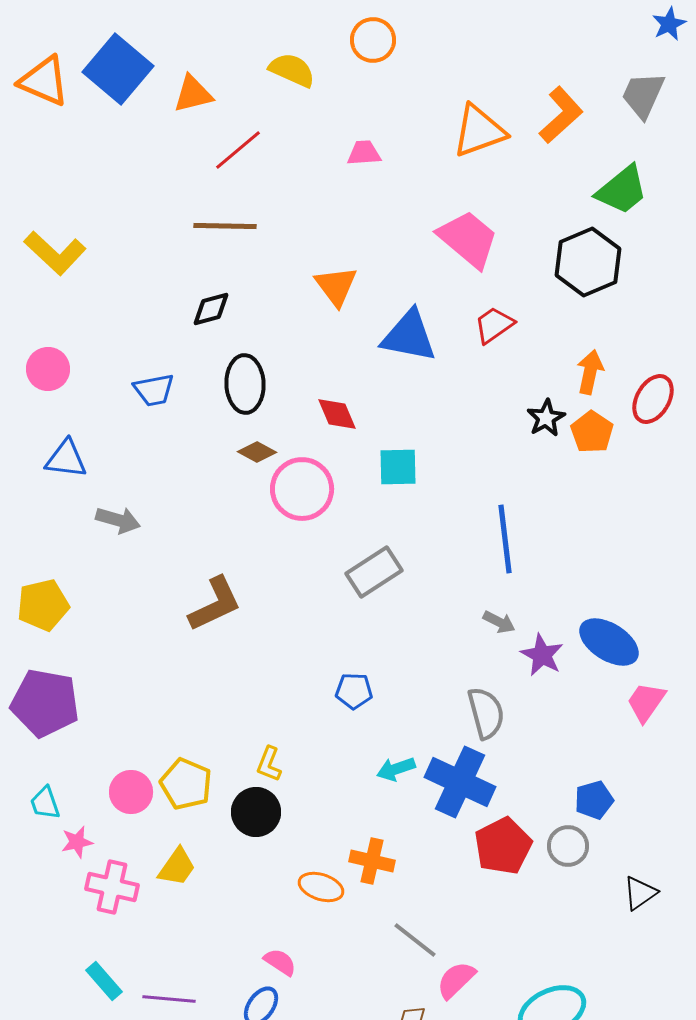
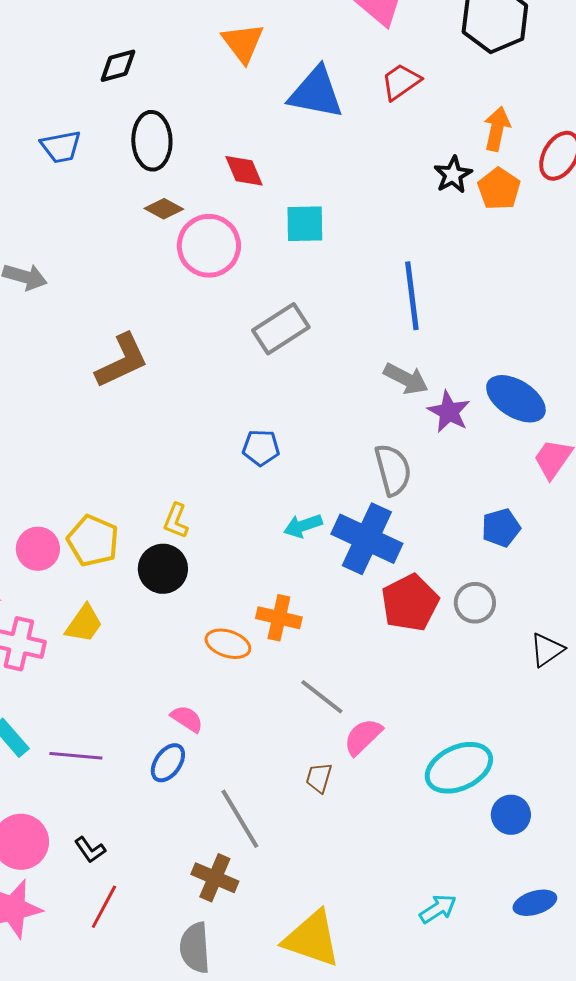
gray arrow: (499, 622) -> (406, 379), size x1.4
blue pentagon: (594, 800) -> (501, 528), moved

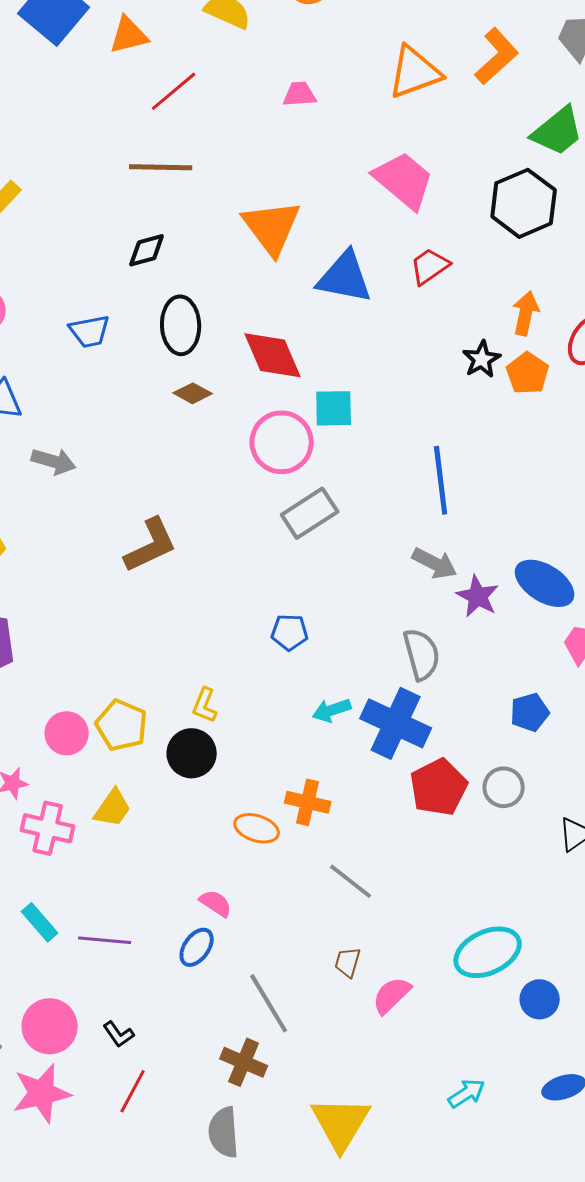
orange triangle: (243, 43) -> (272, 227), size x1.4
red diamond: (244, 171) -> (273, 355), size x1.5
pink circle: (209, 246) -> (282, 442), moved
pink semicircle: (363, 737) -> (392, 995), moved
yellow triangle: (312, 939) -> (341, 1123), turned 42

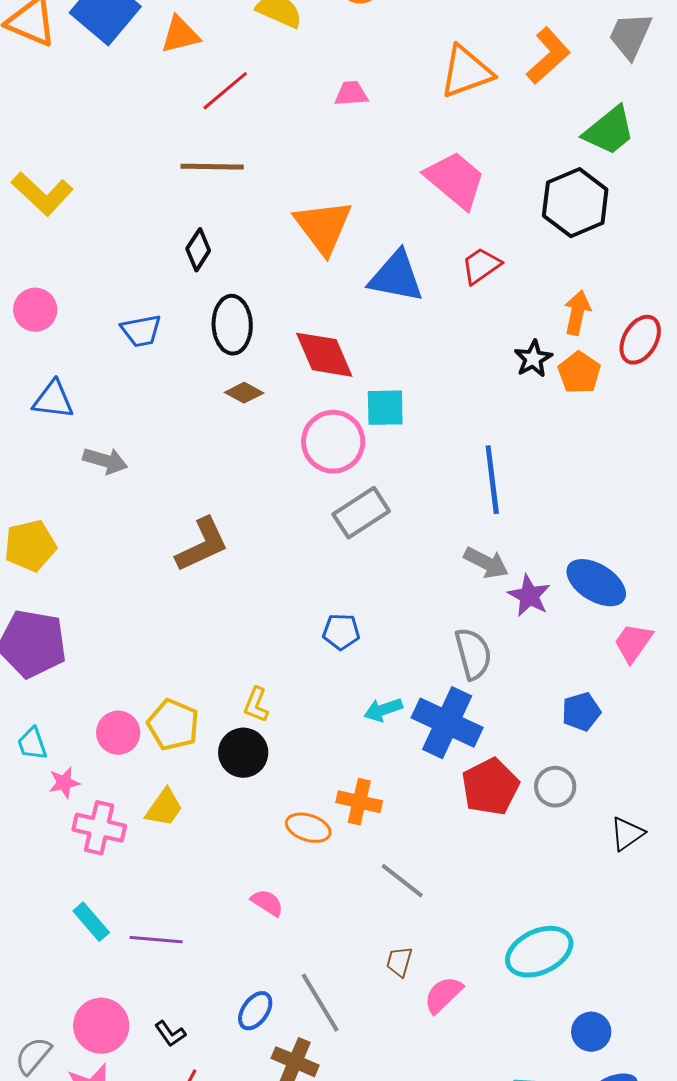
black diamond: (147, 250) -> (198, 250), turned -42
blue ellipse: (197, 947) -> (255, 1011), moved
blue circle: (540, 999) -> (591, 1032), moved

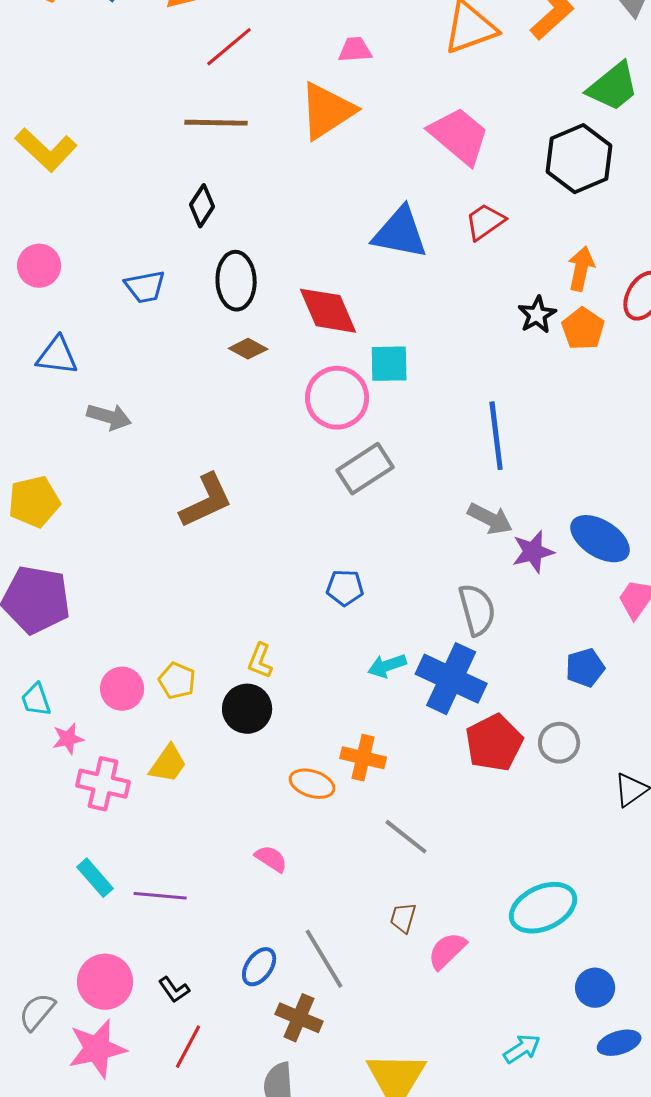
orange triangle: (323, 227) -> (327, 111), moved, turned 34
purple star: (529, 596) -> (533, 552), turned 30
yellow pentagon: (173, 725) -> (177, 681), size x0.7

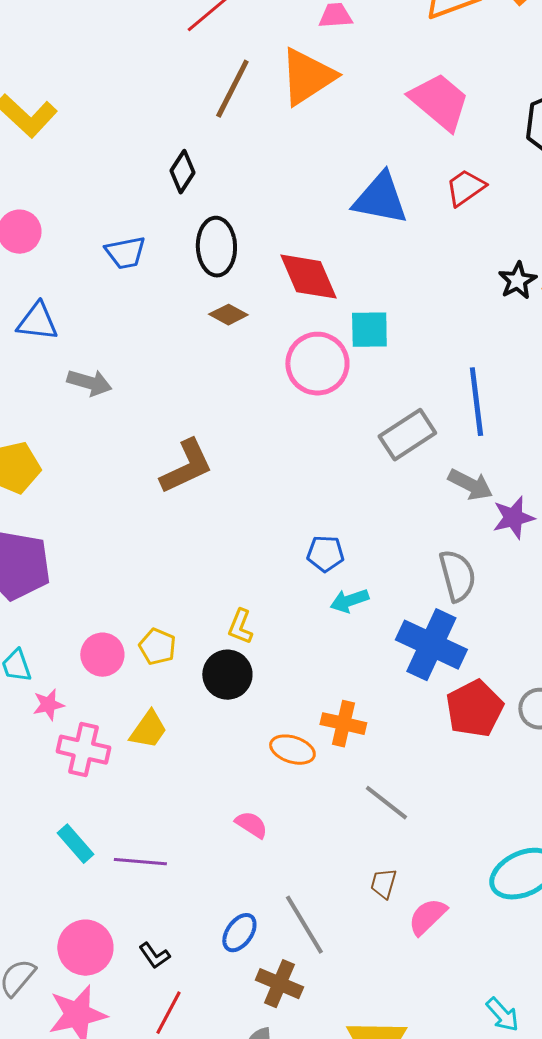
brown line: (216, 123) -> (232, 89), moved, turned -64
gray rectangle: (365, 469) -> (407, 435), moved
cyan arrow: (387, 666) -> (349, 601), moved
cyan arrow: (522, 1049) -> (502, 1015), turned 81

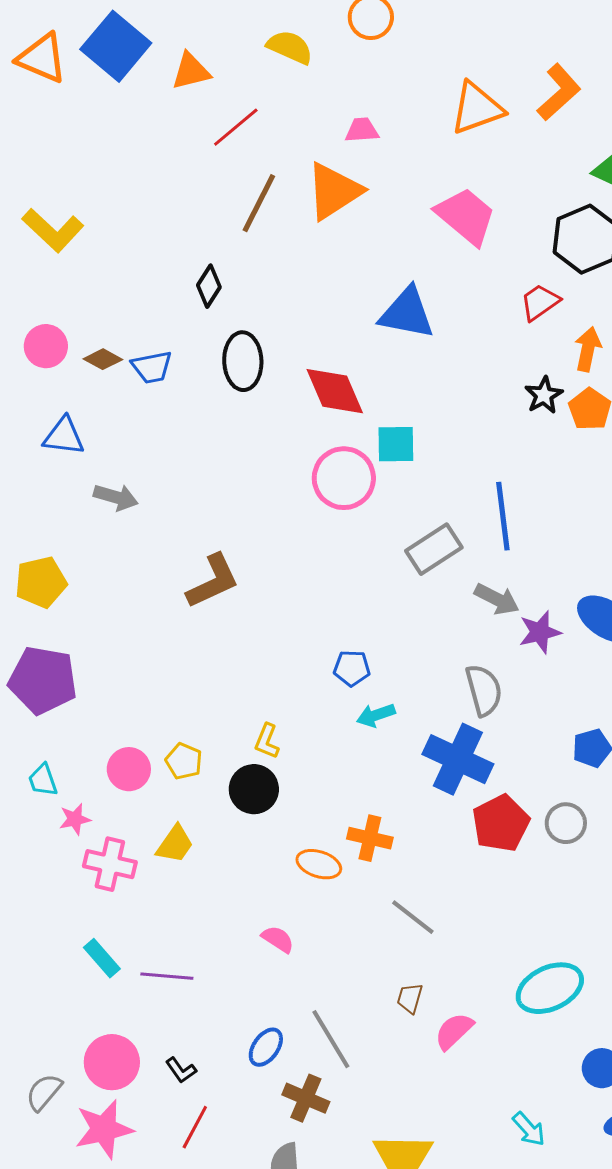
red trapezoid: (465, 188) -> (540, 302), moved
brown diamond: (228, 315) -> (103, 359), moved

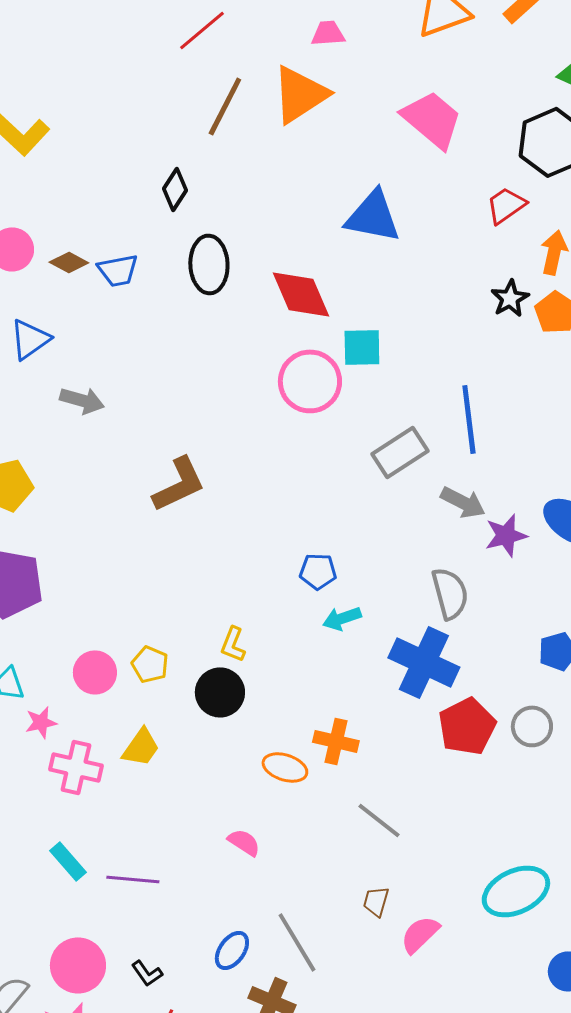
blue triangle: (64, 436) -> (30, 339), turned -42

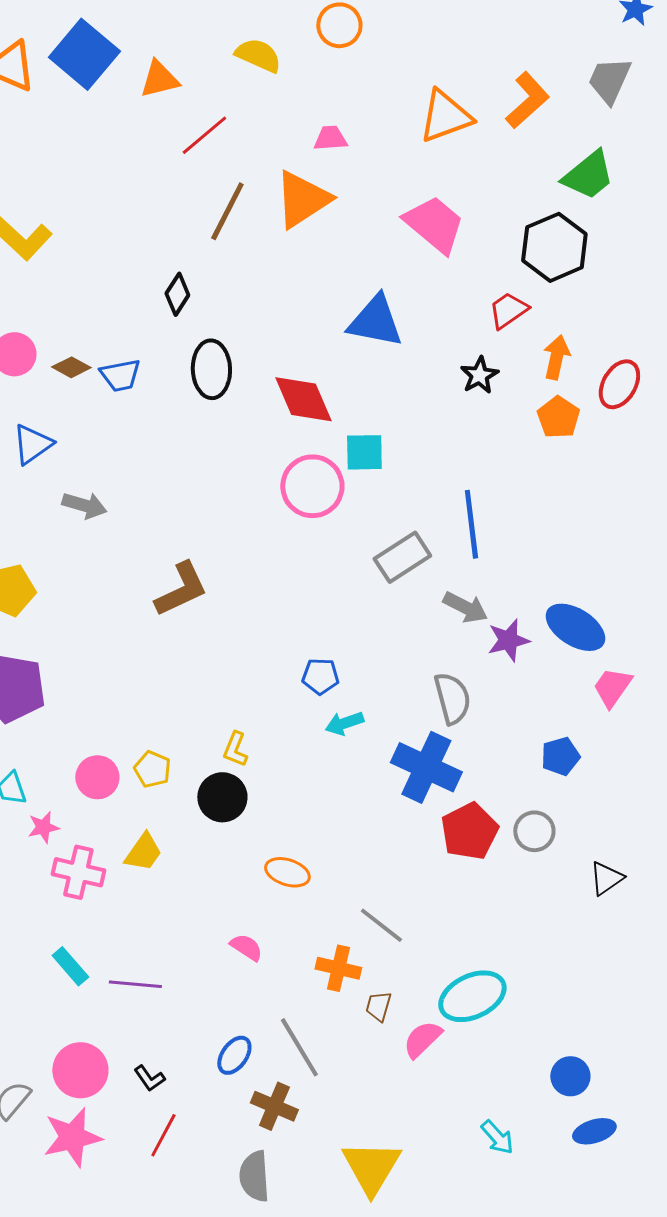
black star: (510, 298) -> (479, 375), moved
orange cross: (336, 741) -> (338, 968), moved
cyan ellipse: (516, 891) -> (472, 996), moved

